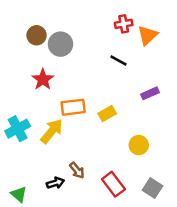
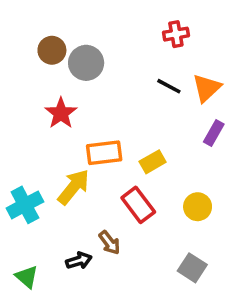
orange triangle: (148, 35) -> (207, 88), moved
purple rectangle: (150, 93) -> (214, 133), turned -36
cyan cross: (18, 129) -> (25, 205), moved
red rectangle: (113, 184) -> (138, 205), moved
gray square: (153, 188) -> (192, 268), moved

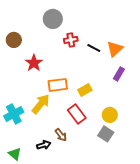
red cross: (176, 34) -> (71, 40), moved
brown circle: (52, 50) -> (14, 40), moved
gray circle: (86, 63) -> (53, 19), moved
gray square: (192, 268) -> (106, 134), moved

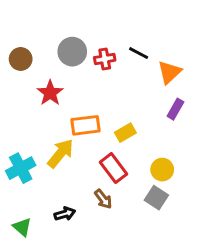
gray circle: (53, 19) -> (72, 52), moved
black line: (94, 48) -> (139, 53), moved
brown arrow: (61, 135) -> (103, 199), moved

